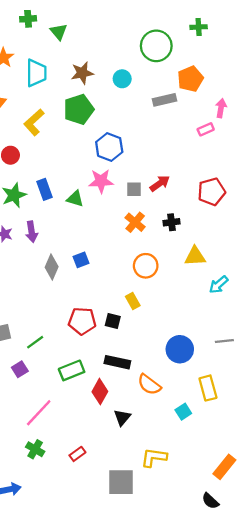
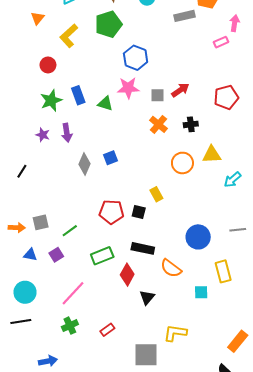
orange circle: (146, 266) -> (182, 163), moved
cyan square: (183, 412) -> (201, 292), turned 32
green cross: (35, 449) -> (70, 326), turned 35

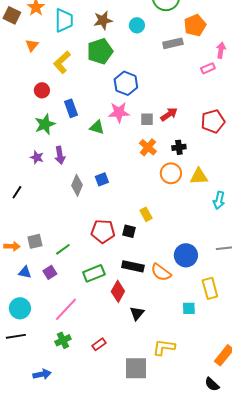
blue rectangle: (78, 95) -> (71, 108), moved
orange circle: (182, 163) -> (171, 173), moved
cyan arrow: (232, 180) -> (219, 200), turned -36
orange semicircle: (171, 268) -> (161, 272), moved

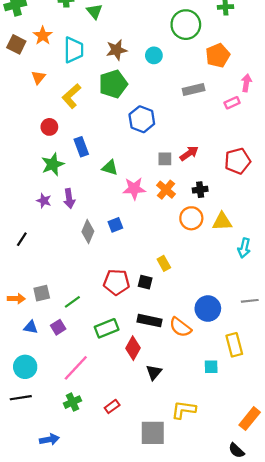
gray rectangle: (173, 43) -> (194, 90), moved
pink star: (119, 112) -> (134, 189), moved

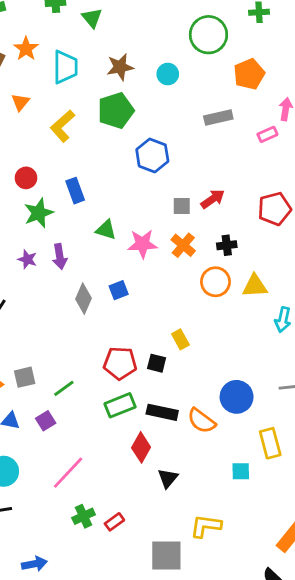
red circle: (49, 127) -> (26, 178), moved
green triangle: (110, 168) -> (106, 230), moved
green rectangle: (107, 328) -> (120, 405), moved
green cross: (72, 402) -> (84, 516), moved

